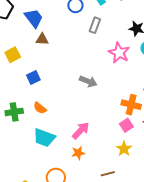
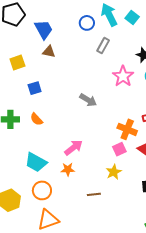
cyan trapezoid: (44, 138) -> (36, 162), moved

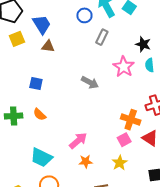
yellow square: (17, 63) -> (17, 39), moved
blue square: (35, 88) -> (36, 84), turned 32
gray arrow: (88, 100) -> (90, 82), moved
orange star: (68, 169) -> (86, 161), moved

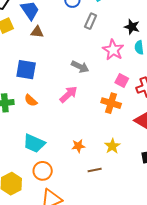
blue square: (36, 84) -> (26, 70), size x1.5
orange cross: (131, 120) -> (111, 103), moved
pink square: (124, 140) -> (122, 80), moved, turned -32
pink arrow: (78, 141) -> (68, 94), moved

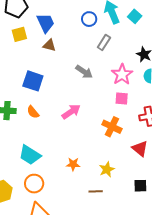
gray arrow: (80, 67) -> (84, 72), moved
pink square: (122, 80) -> (122, 99), moved, turned -32
brown line: (95, 170) -> (96, 191), moved

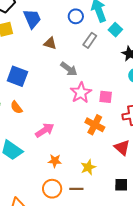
cyan square: (135, 16) -> (115, 30), moved
brown triangle: (49, 45) -> (50, 43), moved
pink star: (122, 74) -> (81, 93), moved
pink arrow: (71, 112) -> (45, 130), moved
orange circle: (34, 184) -> (52, 189), moved

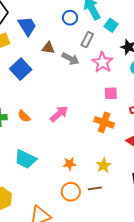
gray arrow: (69, 69) -> (70, 59), moved
blue square: (17, 76) -> (21, 69), moved, turned 35
pink star: (81, 93) -> (102, 62), moved
pink arrow: (45, 130) -> (59, 114), moved

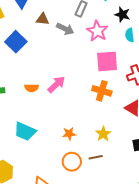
pink square: (111, 93) -> (107, 61), size x1.6
orange semicircle: (24, 116) -> (31, 88), moved, turned -40

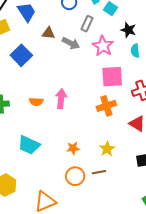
pink arrow: (56, 84) -> (61, 99), turned -42
orange cross: (102, 91) -> (106, 106), turned -36

